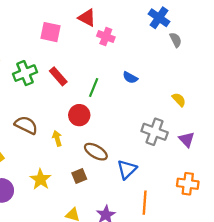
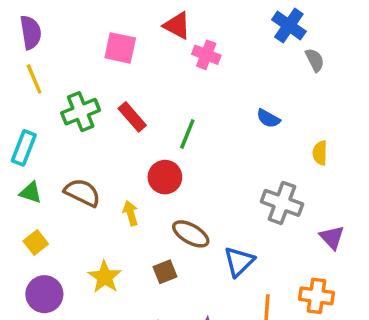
blue semicircle: (130, 77) -> (268, 119), moved
yellow semicircle: (179, 100) -> (320, 153), turned -136
purple triangle: (187, 139) -> (332, 237), moved
orange cross: (188, 184) -> (316, 296), moved

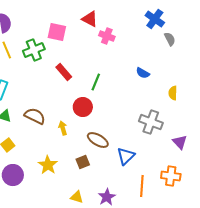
green cross: (81, 112) -> (34, 50), moved

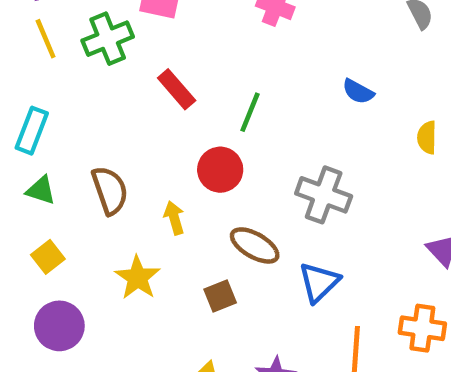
brown semicircle: (35, 116) -> (110, 190), turned 45
gray cross: (151, 122) -> (324, 195), moved
yellow star: (48, 165) -> (137, 278), moved

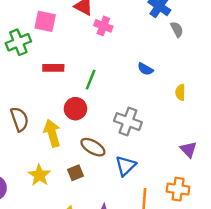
red rectangle: (177, 89) -> (53, 68), turned -48
yellow arrow: (174, 218) -> (52, 133), size x1.6
yellow star: (137, 278) -> (39, 175), moved

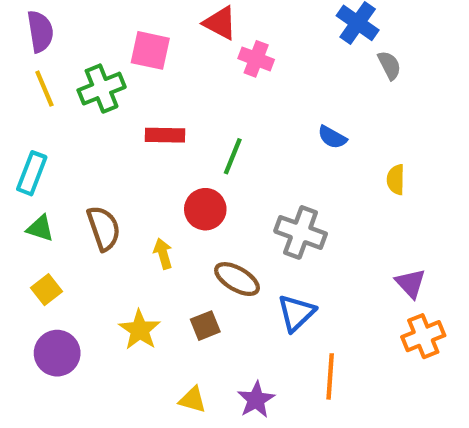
yellow arrow: (52, 133) -> (163, 254), size x0.6
orange cross: (178, 189) -> (423, 336), moved, turned -30

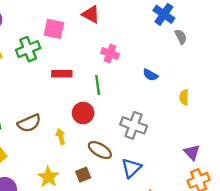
pink cross: (256, 59) -> (110, 54), moved
green line: (233, 156) -> (98, 85), turned -30
brown semicircle: (104, 228) -> (29, 123), turned 85

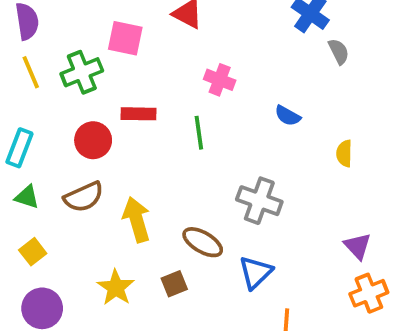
red circle: (83, 113) -> (93, 140), moved
yellow arrow: (61, 137) -> (137, 220), size x1.6

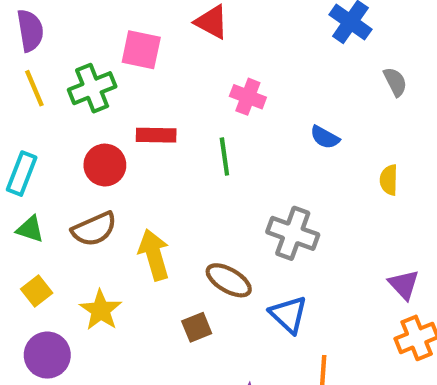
gray semicircle: (339, 51) -> (395, 82), moved
blue triangle: (256, 272) -> (289, 314), turned -33
yellow star: (116, 288) -> (101, 310), moved

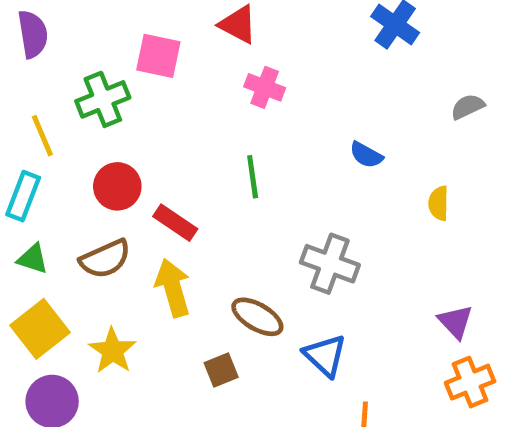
gray semicircle: (395, 82) -> (468, 107), moved, turned -88
yellow line: (34, 88) -> (42, 136), moved
pink cross: (248, 97) -> (265, 87), moved
red rectangle: (156, 135) -> (175, 223), moved, turned 33
yellow square: (37, 291) -> (40, 329), size x1.6

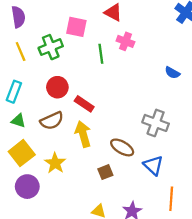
yellow line: (42, 136) -> (21, 51), moved
green line: (253, 177) -> (101, 54), moved

